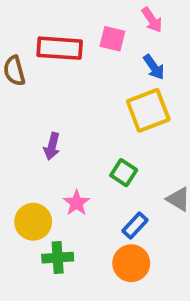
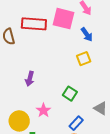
pink square: (112, 39) -> (64, 19), size x1.5
yellow square: (148, 110) -> (84, 59), size x0.6

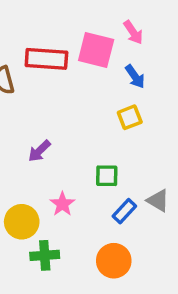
purple arrow: (30, 79) -> (39, 151), turned 32
green square: (70, 94) -> (107, 176), turned -32
blue rectangle: (76, 123) -> (124, 211), moved

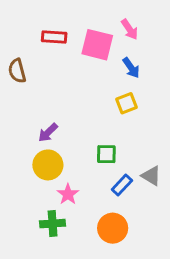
red rectangle: (46, 59) -> (54, 37), moved, size x0.7
pink star: (62, 204) -> (68, 194), moved
yellow circle: (22, 222) -> (48, 165), moved

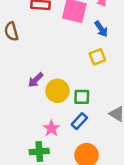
yellow circle: (48, 165) -> (57, 91), moved
blue rectangle: (122, 185) -> (79, 121), moved

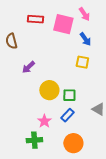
yellow square: (97, 57) -> (82, 62), turned 32
purple arrow: (36, 80) -> (28, 67), moved

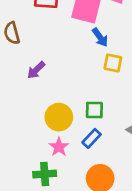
blue arrow: (85, 39) -> (100, 37), moved
yellow circle: (49, 90) -> (59, 117), moved

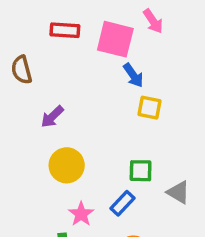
green square: (94, 110) -> (141, 171), moved
yellow circle: (59, 117) -> (67, 165), moved

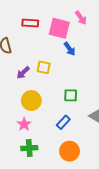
yellow square: (150, 108) -> (44, 67), moved
green square: (141, 171) -> (71, 95), moved
pink star: (81, 214) -> (24, 124), moved

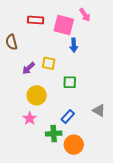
blue arrow: (70, 49) -> (74, 45), turned 32
green square: (71, 95) -> (70, 82), moved
green cross: (29, 148) -> (54, 134), moved

